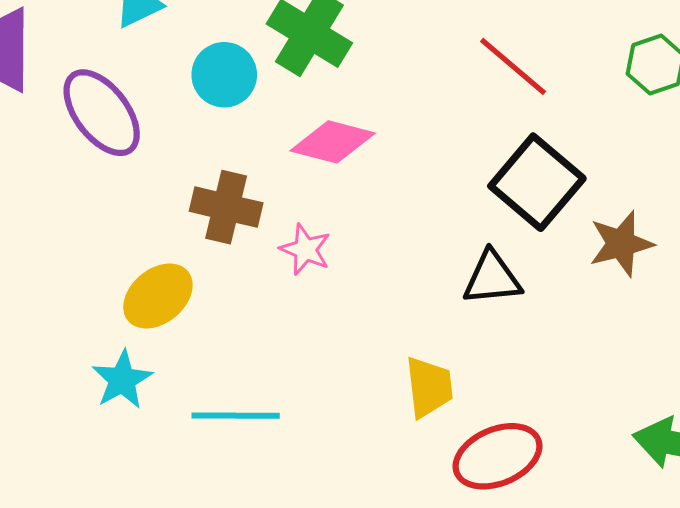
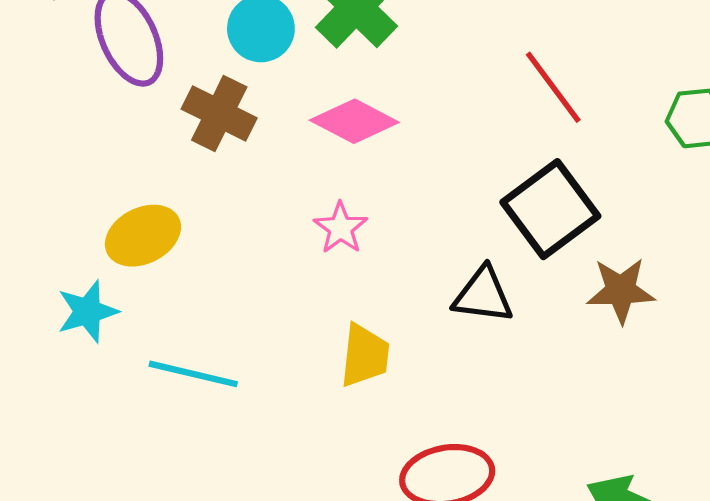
brown cross: (226, 207) -> (219, 114), moved
pink star: (305, 249) -> (341, 228), moved
yellow trapezoid: (429, 387) -> (365, 355), moved

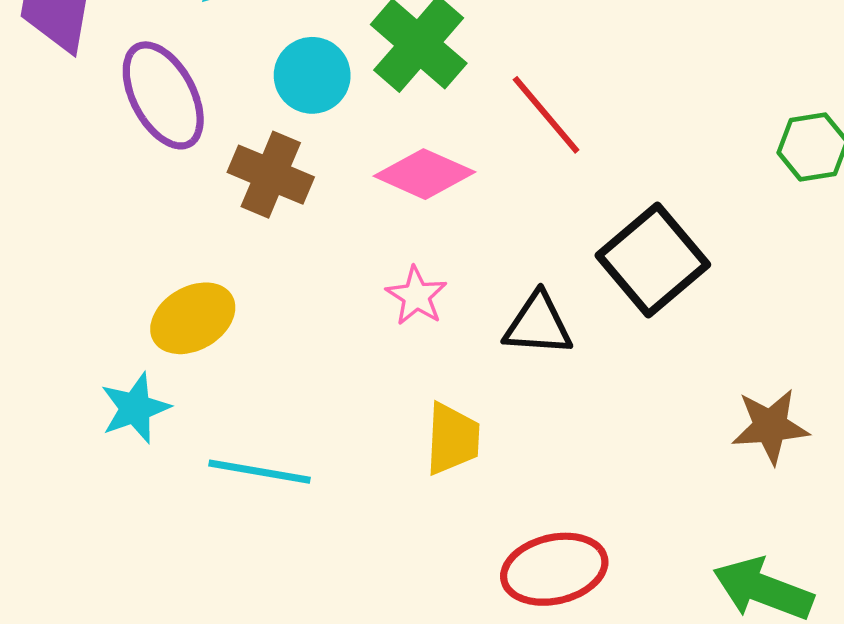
red line: (553, 87) -> (546, 115), moved
brown star: (621, 290) -> (770, 426), moved
black triangle: (483, 295) -> (538, 324), moved

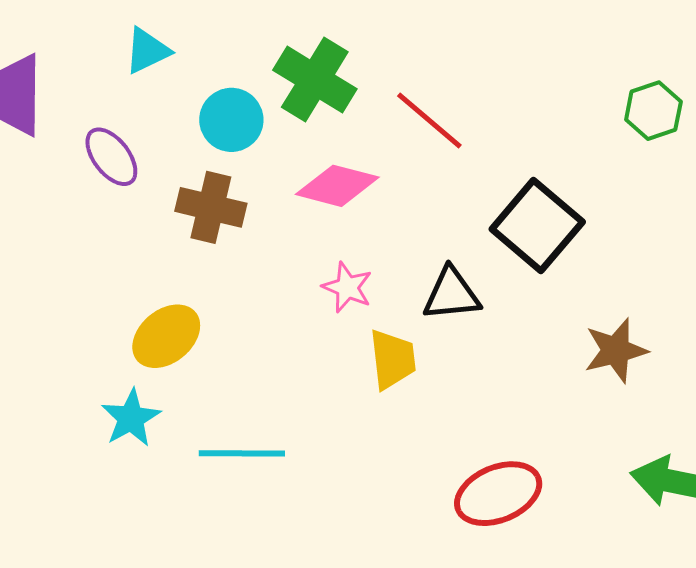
purple ellipse: (163, 95) -> (111, 157), size x0.7
brown star: (770, 426) -> (616, 350), moved
yellow trapezoid: (452, 439) -> (393, 359), moved

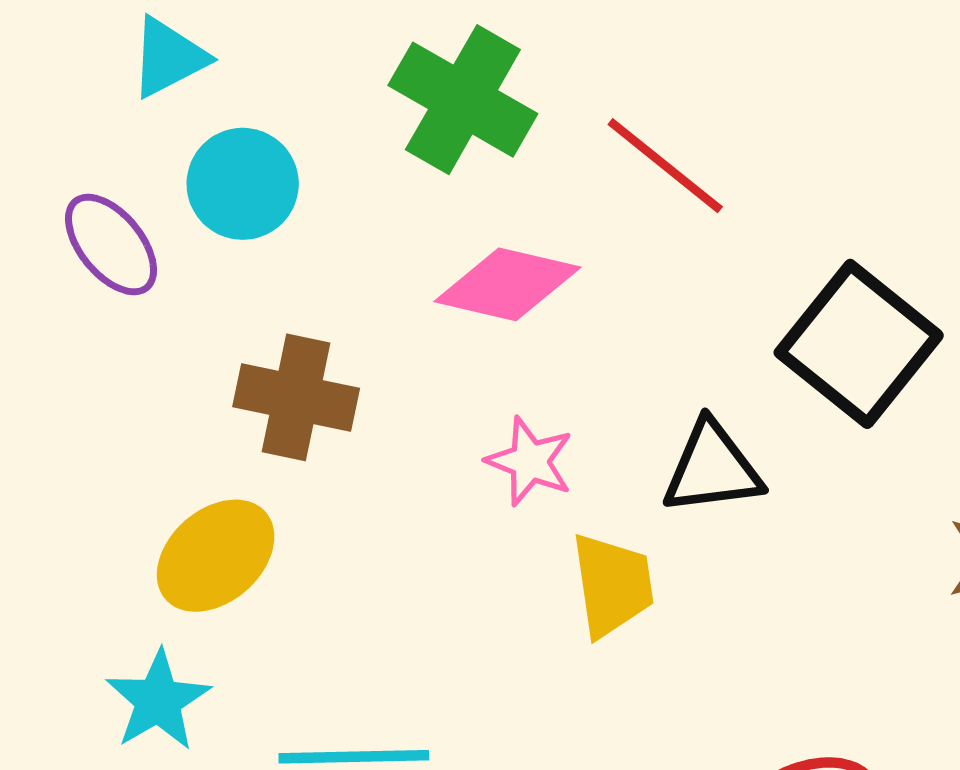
cyan circle: (231, 120) -> (243, 184), moved
brown cross: (211, 207) -> (296, 397), moved

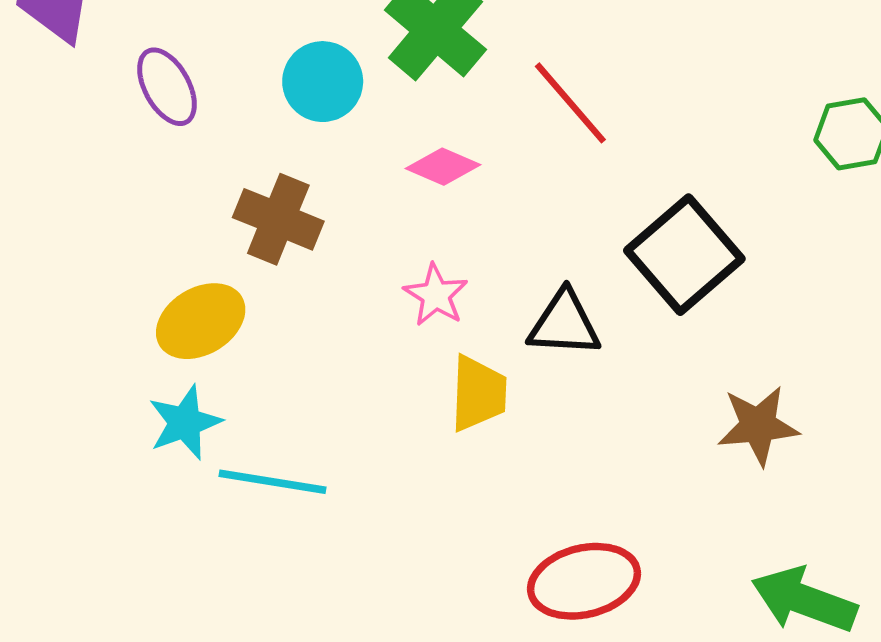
cyan circle: (243, 184) -> (323, 82), moved
pink diamond: (507, 284) -> (443, 167), size x0.7
cyan star: (158, 700) -> (185, 423), moved

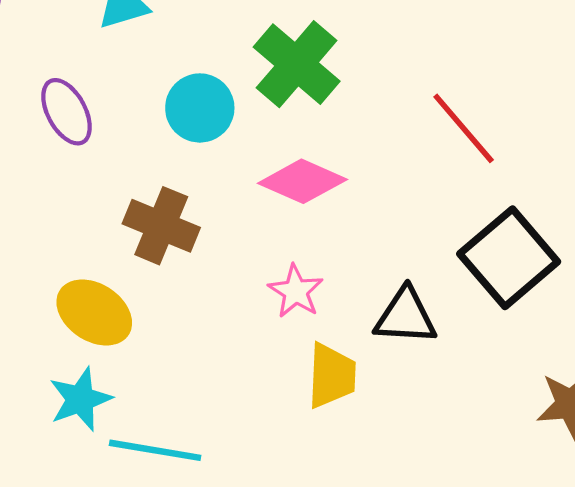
red line: (570, 103) -> (464, 128), moved
pink diamond: (443, 167) -> (302, 181), size x1.4
yellow ellipse: (201, 321) -> (94, 312), turned 64

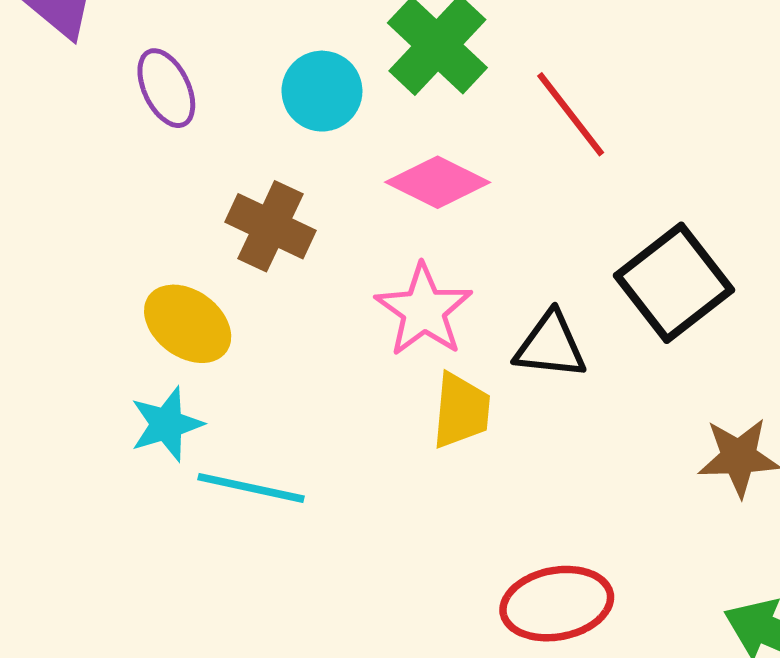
red line: (464, 128) -> (571, 114), moved
pink star: (296, 291) -> (424, 310), size x1.5

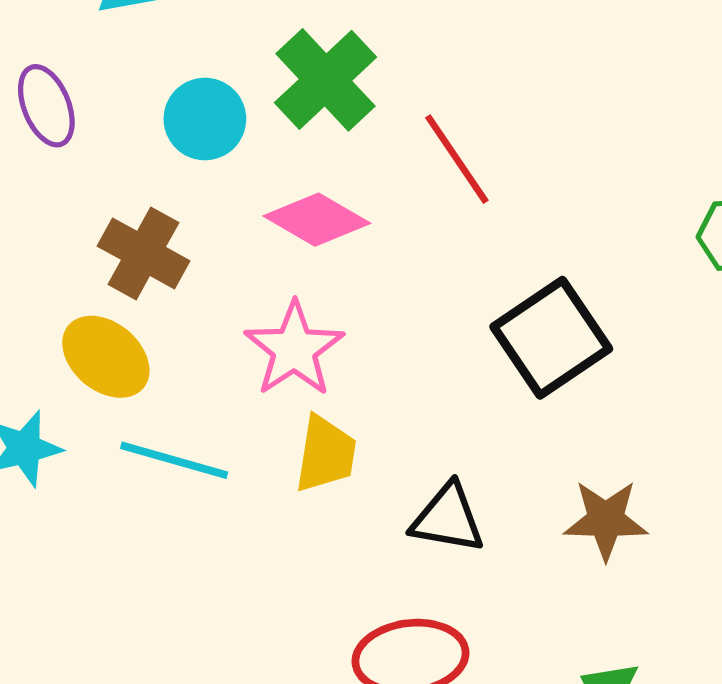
yellow ellipse: (188, 324) -> (106, 357), moved
black triangle: (551, 345) -> (448, 518), moved
cyan line: (251, 488) -> (174, 460), moved

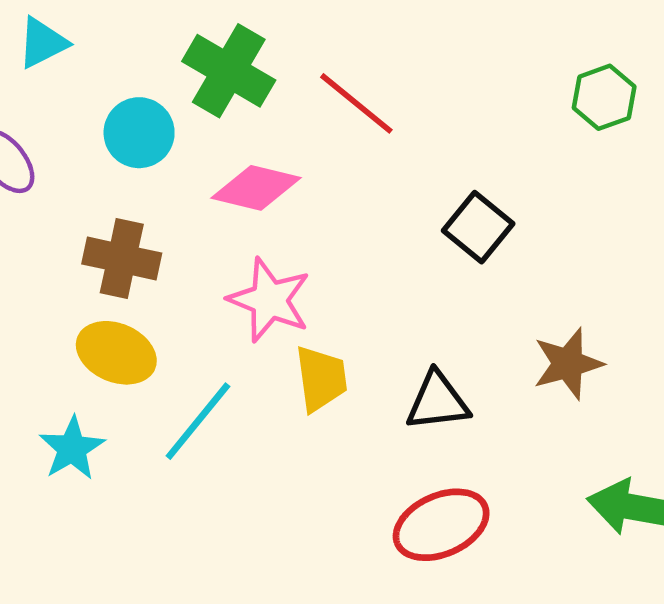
black square: (551, 338) -> (478, 227), size x0.7
cyan line: (174, 460) -> (198, 421), turned -50

